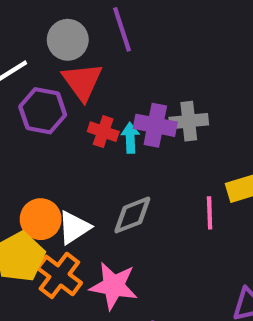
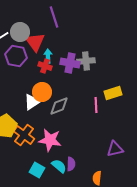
gray circle: (68, 40) -> (20, 32), moved
cyan arrow: (130, 138) -> (48, 56), moved
orange circle: (41, 219) -> (42, 92), moved
white triangle: (74, 227) -> (32, 102), moved

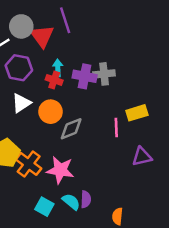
gray circle: (20, 32) -> (21, 26), moved
red triangle: (35, 42) -> (42, 36), moved
white triangle: (32, 102) -> (21, 103), moved
purple triangle: (115, 149) -> (142, 157), moved

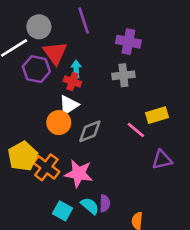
red triangle: (42, 36) -> (55, 53), moved
purple cross: (85, 76) -> (128, 42), moved
white triangle: (21, 103) -> (69, 105), moved
orange circle: (51, 112) -> (59, 123), moved
pink line: (116, 127) -> (136, 130), turned -48

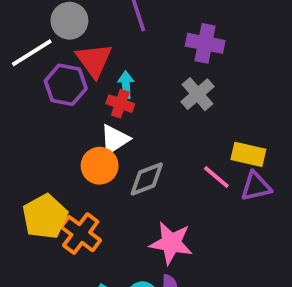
gray cross: (123, 75) -> (198, 94), turned -35
yellow rectangle: (157, 115) -> (248, 154), turned 30
purple triangle: (162, 160) -> (256, 186), moved
pink star: (79, 174) -> (171, 243), moved

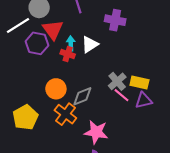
gray cross: (198, 94) -> (117, 81), moved
white triangle: (115, 139) -> (90, 44), moved
orange cross: (81, 234) -> (65, 114), moved

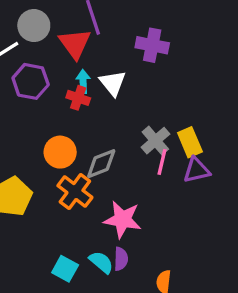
red triangle: (53, 30) -> (75, 44), moved
white triangle: (90, 44) -> (113, 83), turned -36
yellow rectangle: (139, 82) -> (190, 142), turned 54
pink line: (121, 95) -> (162, 162), turned 63

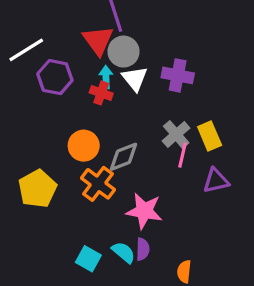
gray circle: (34, 26) -> (124, 52), moved
purple cross: (152, 45) -> (178, 75), moved
purple triangle: (197, 170) -> (216, 181), moved

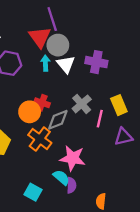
red cross: (101, 93) -> (42, 103), moved
gray cross: (176, 134) -> (82, 104), moved
cyan semicircle: (124, 252) -> (61, 177), moved

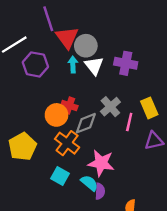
purple line: (52, 19) -> (48, 19), moved
cyan square: (33, 192) -> (60, 176), moved

